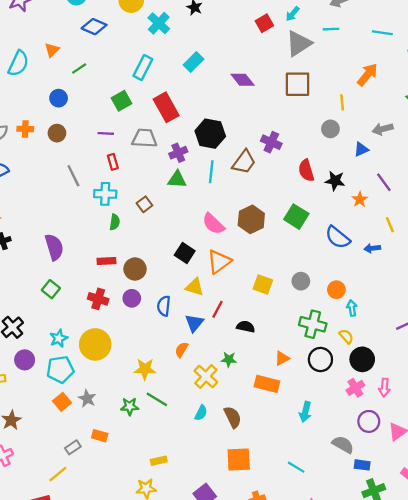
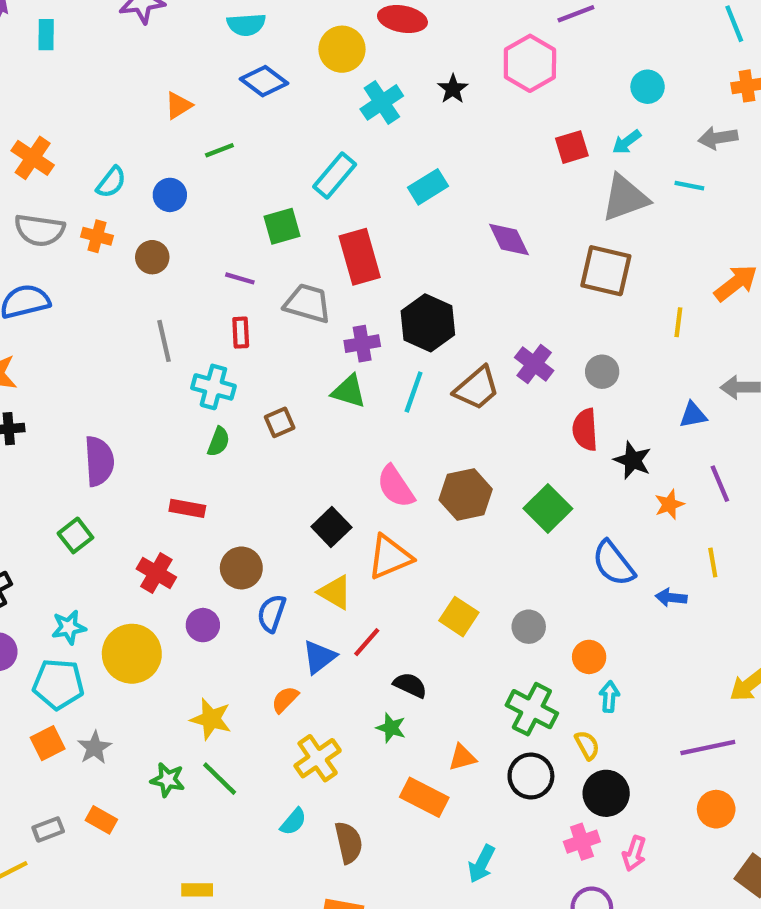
cyan semicircle: (18, 63) -> (111, 182), moved, size x0.7
gray circle: (330, 129) -> (602, 372), moved
brown circle: (135, 269) -> (241, 568), moved
purple circle: (132, 298) -> (203, 625), moved
green star: (229, 359) -> (391, 728), moved

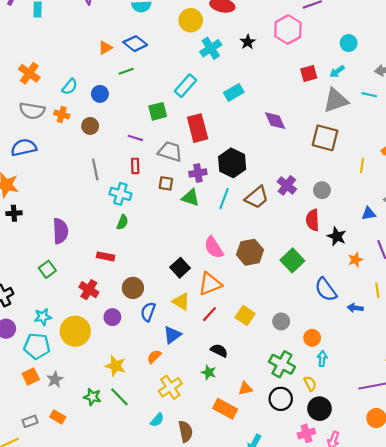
blue diamond: (264, 81) -> (135, 44), moved
brown square: (280, 422) -> (166, 183), moved, turned 32
red line: (367, 642) -> (209, 314), moved

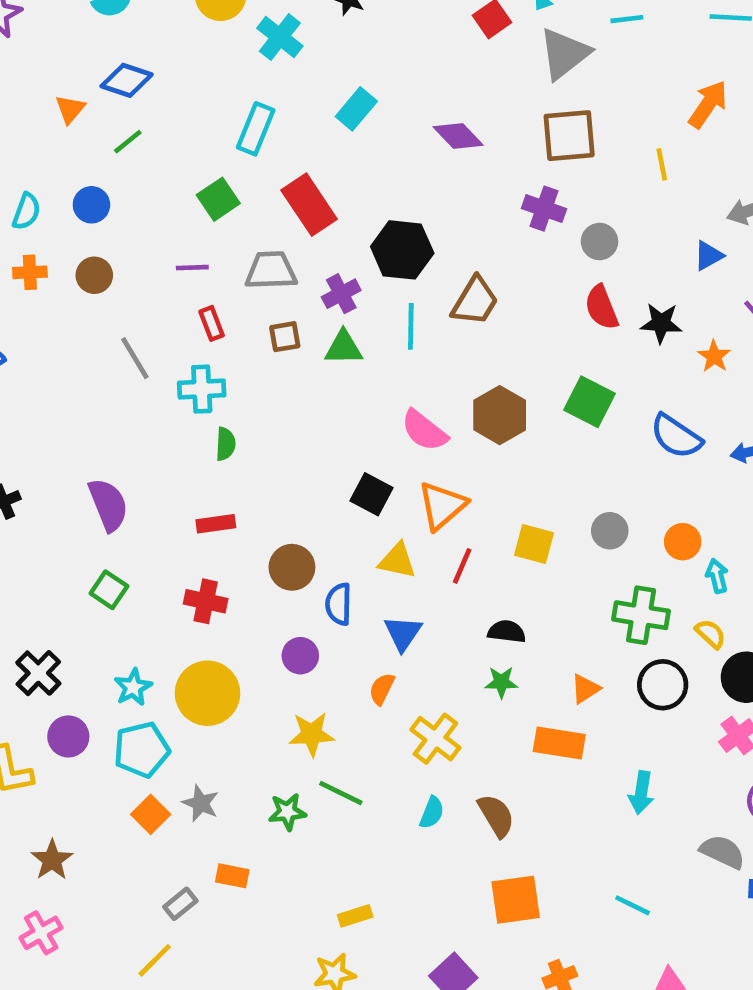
purple cross: (287, 185) -> (544, 209), moved
purple circle: (112, 317) -> (300, 656), moved

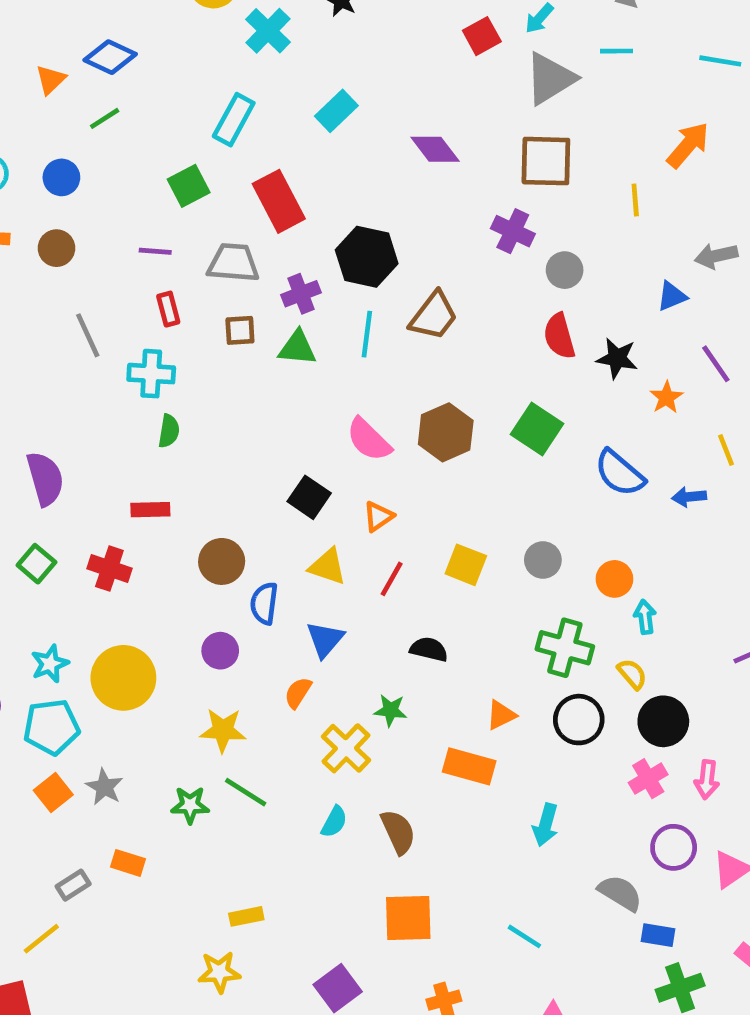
orange triangle: (442, 506) -> (378, 516), size x0.6
red cross: (206, 601) -> (109, 568), moved
green star: (501, 682) -> (391, 710), moved

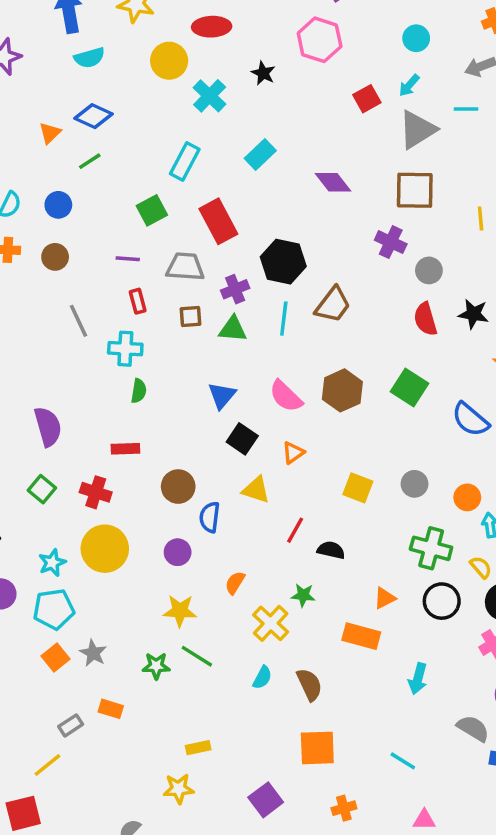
black star: (617, 358) -> (473, 314), moved
red line: (392, 579) -> (295, 530), moved
blue triangle: (325, 639) -> (222, 395), moved
yellow circle: (123, 678) -> (105, 549), moved

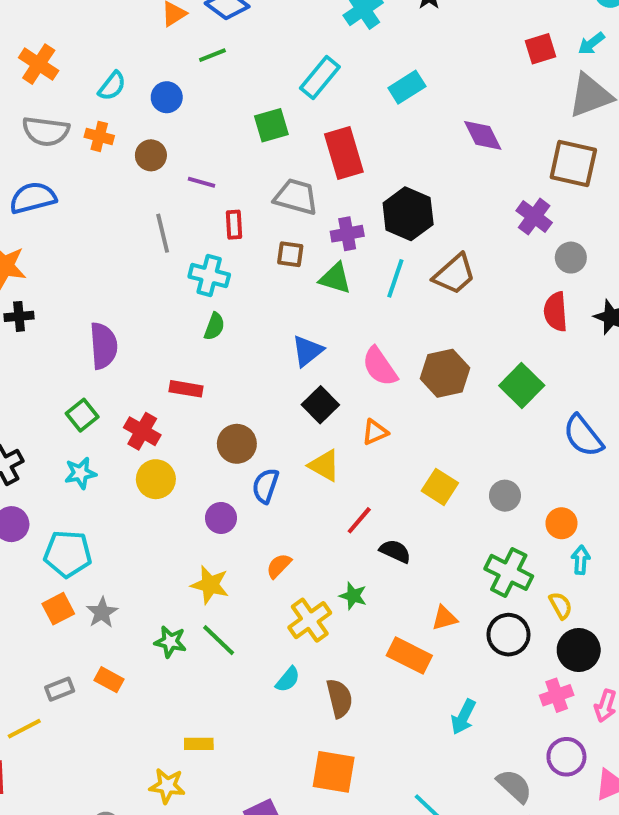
purple line: (128, 259) -> (202, 182), moved
yellow circle: (105, 549) -> (156, 479), moved, size x0.7
cyan star: (52, 563) -> (80, 473), moved

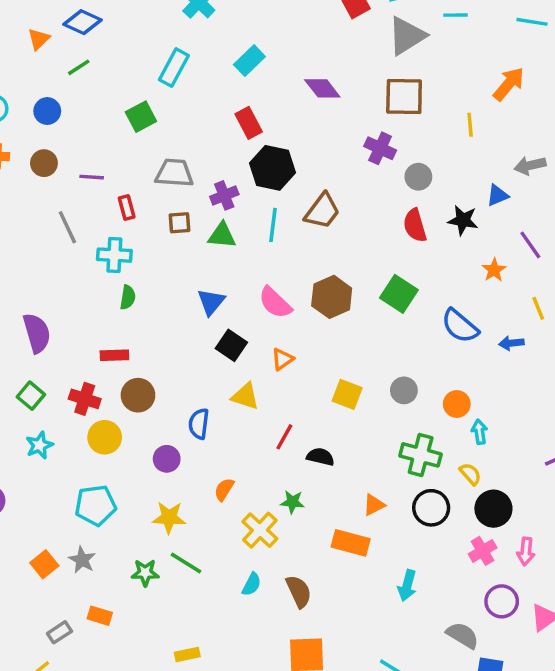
red rectangle: (344, 153) -> (249, 123), moved, size x0.7
brown circle: (237, 444) -> (138, 395), moved
cyan pentagon: (68, 554) -> (96, 505), moved

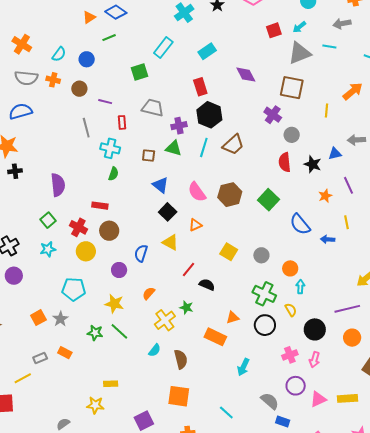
brown square: (180, 223) -> (149, 156), moved
blue triangle: (211, 302) -> (160, 185), turned -42
black circle: (493, 509) -> (315, 329), moved

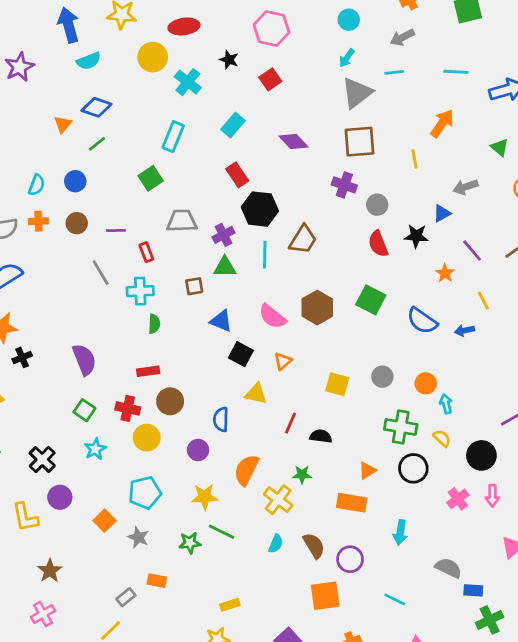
red square: (274, 30) -> (270, 79), moved
orange semicircle: (149, 293) -> (246, 470), size x1.6
orange square: (38, 318) -> (105, 521), moved
purple circle: (296, 386) -> (350, 559), moved

